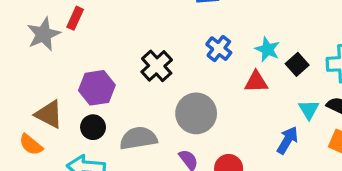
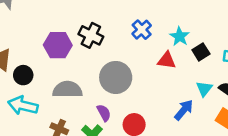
black cross: (157, 66) -> (91, 35), turned -30
purple hexagon: (97, 88) -> (58, 45), moved
black circle: (93, 127) -> (23, 75), moved

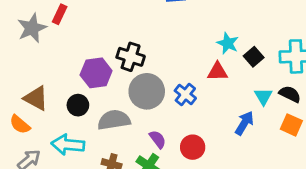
blue cross: (142, 30) -> (185, 94), moved
black circle: (23, 75) -> (78, 105), moved
gray circle: (116, 77) -> (147, 91), moved

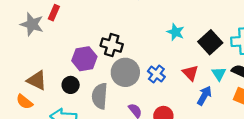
gray star: (32, 28) -> (32, 24), turned -30
cyan star: (228, 43) -> (176, 32), moved
black square: (254, 57) -> (210, 42), size x1.5
red triangle: (217, 72) -> (190, 73), moved, turned 48
gray semicircle: (114, 120) -> (100, 96), turned -75

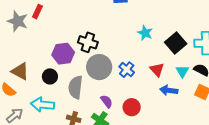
blue arrow: (204, 96) -> (169, 90), turned -114

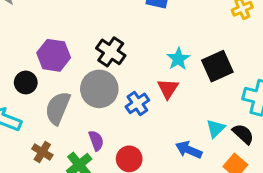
black cross: (88, 42) -> (111, 52), moved
black square: (176, 43) -> (217, 66), moved
red triangle: (157, 70) -> (168, 89), moved

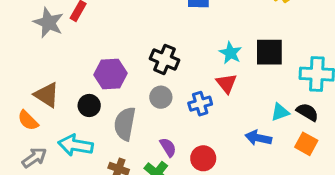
black square: (217, 66) -> (269, 52), turned 36
gray circle: (99, 89) -> (161, 97), size x0.6
blue cross: (137, 103) -> (200, 104), turned 30
cyan triangle: (216, 128) -> (280, 112), turned 36

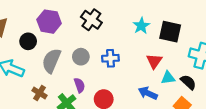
red triangle: (226, 83) -> (154, 61), moved
gray circle: (161, 97) -> (81, 57), moved

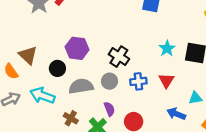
black cross: (91, 20) -> (119, 57), moved
gray semicircle: (51, 61) -> (81, 86), turned 60
red triangle: (154, 61) -> (166, 81), moved

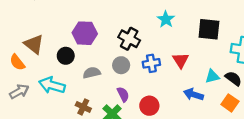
cyan star: (167, 48) -> (166, 19), moved
gray semicircle: (81, 86) -> (92, 73), size x0.7

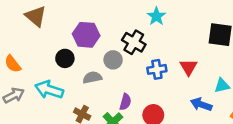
cyan star: (166, 19) -> (156, 16), moved
brown triangle: (34, 44) -> (36, 16), moved
gray circle: (121, 65) -> (113, 60), moved
purple semicircle: (123, 94) -> (125, 102), turned 40

